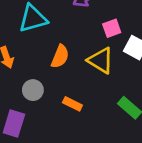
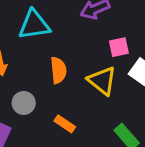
orange semicircle: (60, 56) -> (58, 70), turned -35

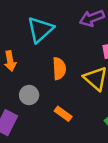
cyan triangle: (34, 25) -> (40, 30), turned -36

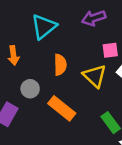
orange rectangle: (63, 114) -> (62, 108), size x1.6

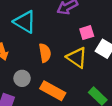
cyan triangle: (44, 27) -> (25, 22), turned -40

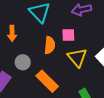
pink square: (87, 33) -> (68, 35), moved

